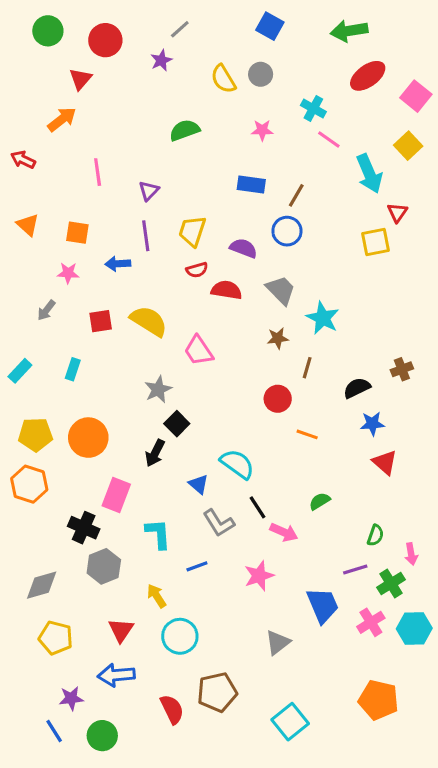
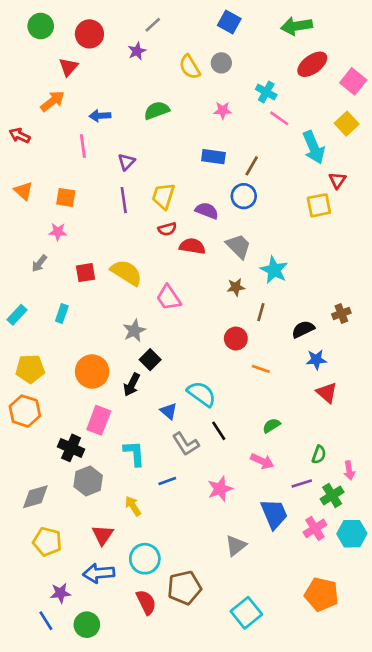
blue arrow: (118, 264) -> (100, 116), moved
orange circle: (88, 438) -> (92, 371), moved
pink arrow: (284, 532) -> (262, 461), moved
cyan circle: (180, 636) -> (145, 559), moved

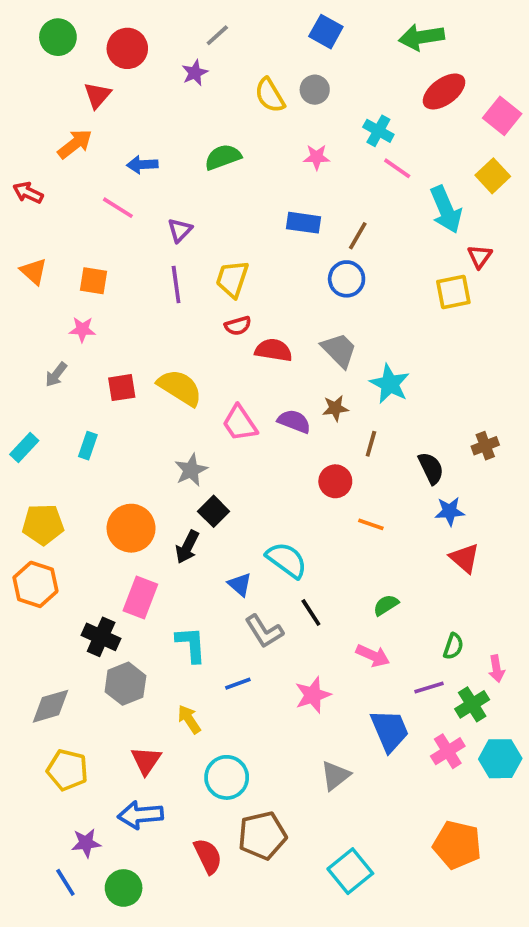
pink line: (83, 146) -> (118, 208), turned -50
purple semicircle: (207, 211) -> (294, 421), moved
black semicircle: (303, 329) -> (431, 468), turned 90
cyan circle: (145, 559) -> (227, 777), moved

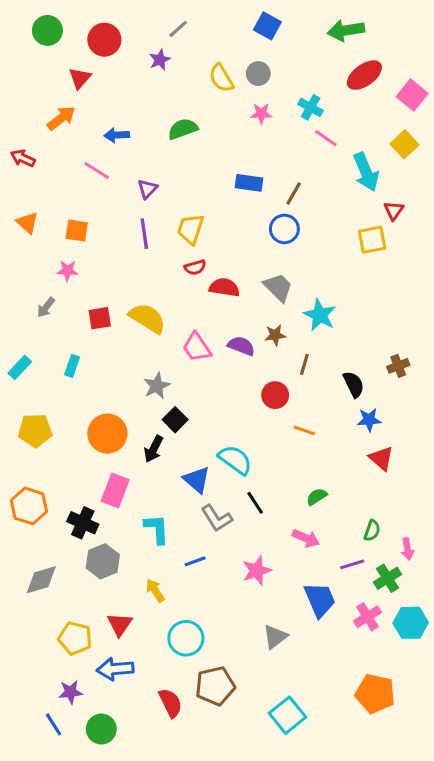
pink star: (317, 157) -> (261, 114), moved
orange hexagon: (35, 584) -> (29, 506), moved
blue triangle: (240, 584) -> (197, 480), size x1.4
yellow pentagon: (67, 770) -> (75, 638), moved

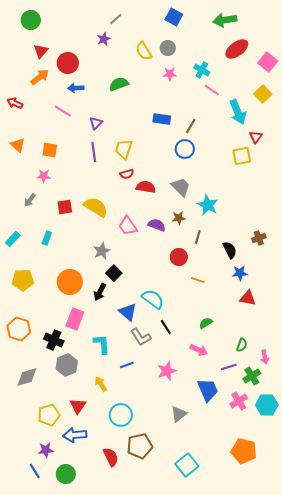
red circle: (104, 40) -> (68, 63), moved
red triangle: (80, 78) -> (41, 51), moved
red triangle: (381, 458) -> (248, 298), turned -30
yellow pentagon: (75, 638) -> (49, 415), turned -30

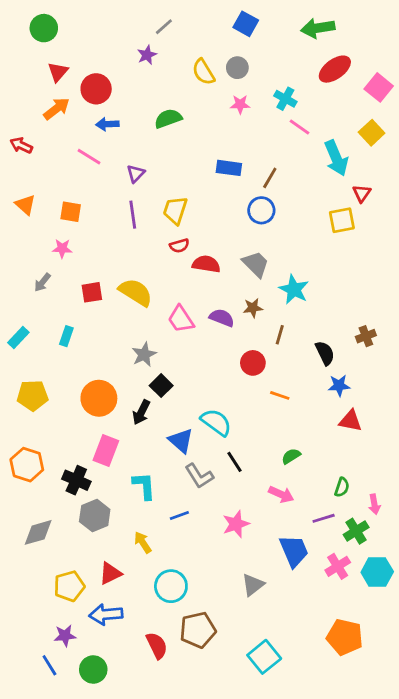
red triangle: (78, 406) -> (110, 573), turned 30

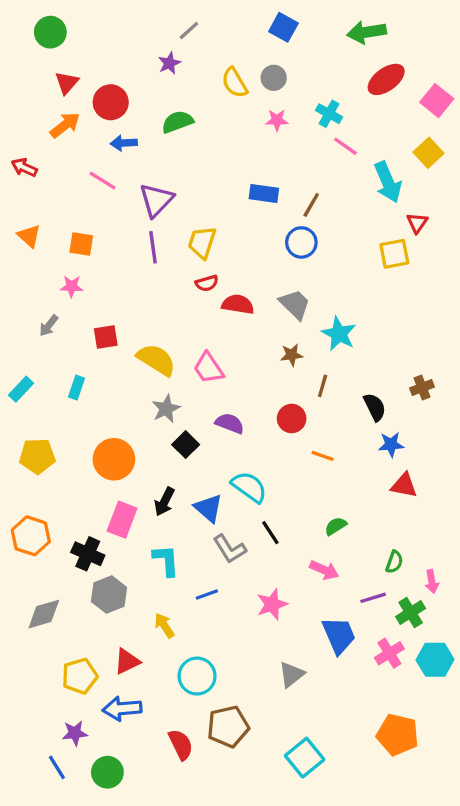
green semicircle: (168, 119) -> (177, 122), moved
purple triangle: (136, 174) -> (156, 200), size x1.6
yellow semicircle: (136, 292) -> (156, 360), moved
purple semicircle: (222, 318) -> (230, 423), moved
black arrow: (141, 412) -> (164, 502), moved

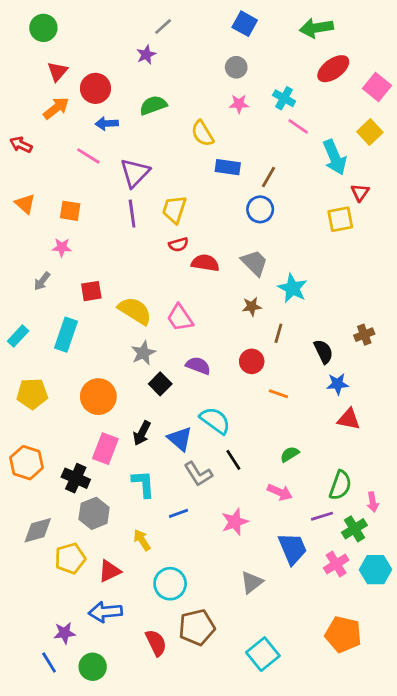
yellow semicircle: (235, 83) -> (202, 133), moved
cyan rectangle: (76, 388) -> (66, 335), size x1.6
green semicircle: (394, 562) -> (340, 485), size x1.5
yellow pentagon: (80, 676) -> (70, 558), moved

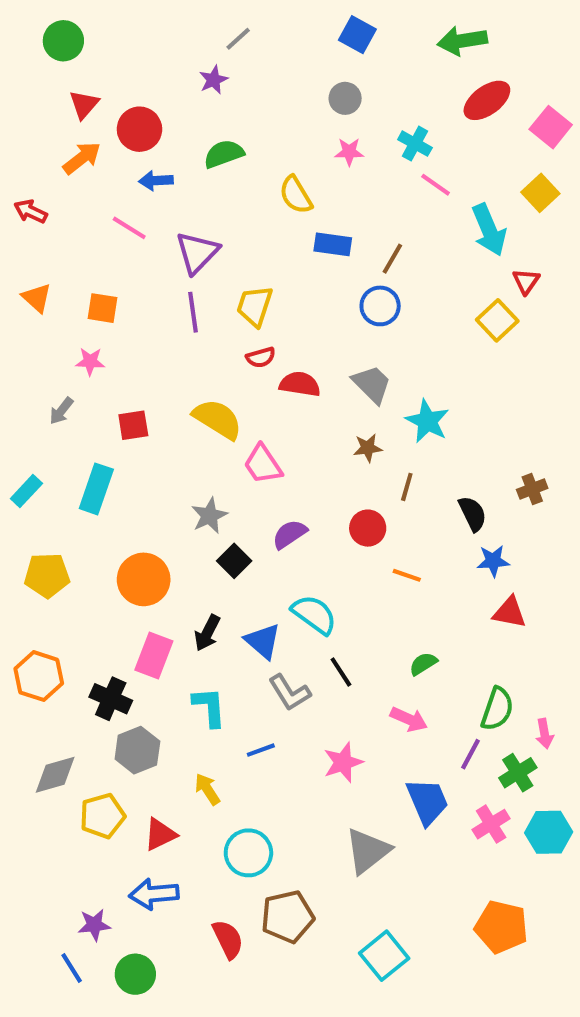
yellow square: (340, 219) -> (497, 320), turned -32
yellow semicircle: (135, 311) -> (218, 419), moved
purple semicircle: (198, 366) -> (290, 534), turned -55
purple line: (322, 516) -> (470, 754), turned -45
gray triangle: (252, 582) -> (368, 851), size x1.4

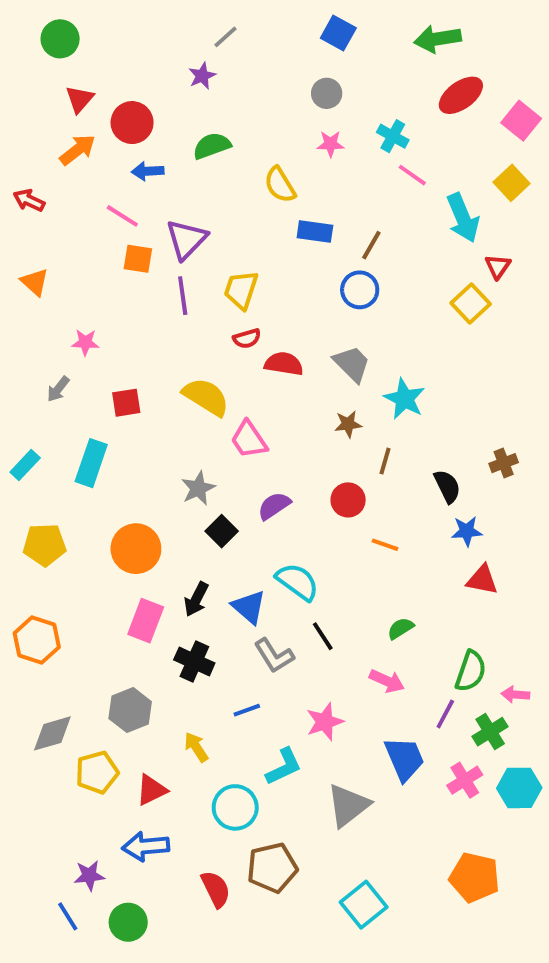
orange square: (102, 308) -> (138, 259), moved
black cross: (111, 699) -> (194, 661), moved
cyan L-shape: (209, 707) -> (284, 767), moved, turned 69
pink arrow: (545, 734) -> (515, 695), turned 104

